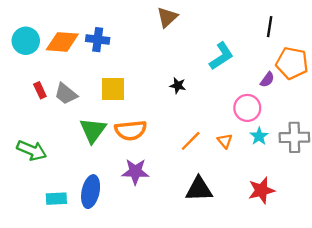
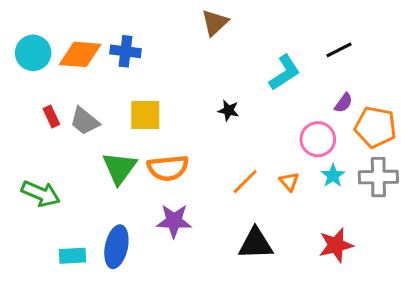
black line: (270, 27) -> (339, 50), moved, turned 54
orange pentagon: (292, 63) -> (375, 127), moved

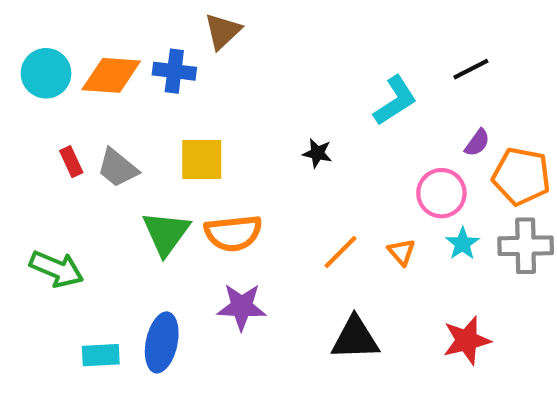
brown triangle: (215, 23) -> (223, 31), moved

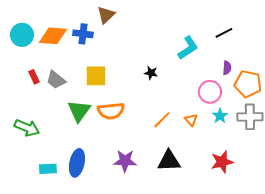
purple semicircle: (477, 143) -> (227, 68), turned -32
purple star: (242, 307) -> (125, 161), moved

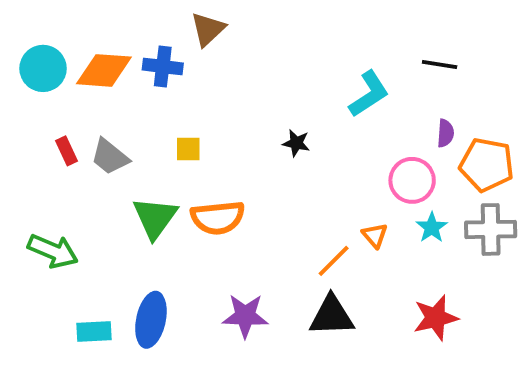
black line: (224, 33) -> (440, 65), turned 36
yellow square: (96, 76) -> (188, 149), size x0.6
orange line: (162, 120) -> (334, 261), moved

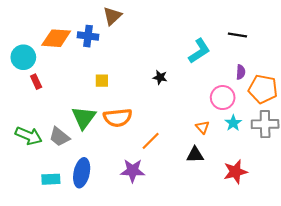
cyan circle: (43, 68) -> (23, 57), moved
gray trapezoid: (110, 157) -> (59, 137), moved
orange line: (334, 261) -> (151, 141), moved
black triangle: (332, 316) -> (195, 155), moved, size x0.7

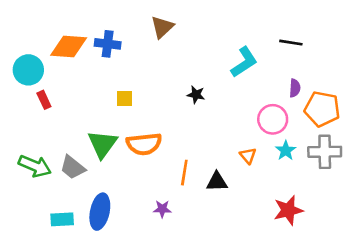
brown triangle: (112, 16) -> (162, 27), moved
orange line: (151, 141) -> (184, 173), turned -36
black triangle: (195, 155) -> (217, 182), moved
purple star: (133, 171) -> (162, 209), size x0.6

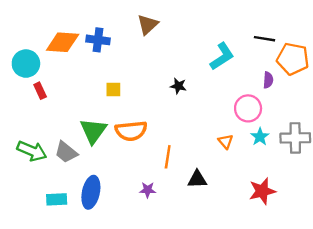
orange pentagon: (322, 109) -> (293, 59), moved
black triangle: (217, 182) -> (197, 179), moved

